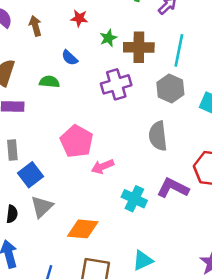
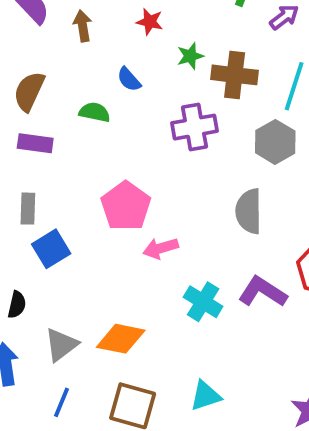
gray triangle: (42, 207) -> (61, 345), moved

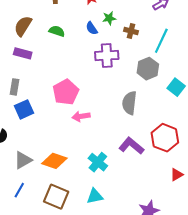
brown cross: (235, 75) -> (131, 31), size x0.6
blue semicircle: (129, 79) -> (92, 28), moved
green semicircle: (95, 112) -> (57, 31), moved
cyan cross: (203, 302) -> (98, 162), moved

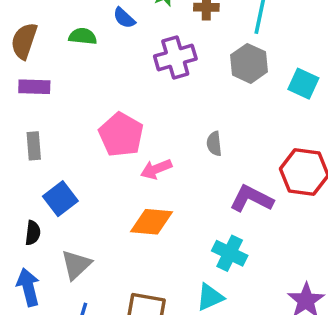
blue semicircle: (92, 28) -> (124, 18), moved
gray semicircle: (129, 103) -> (214, 144), moved, size x0.6
blue square: (24, 109) -> (60, 199), moved
orange diamond: (54, 161) -> (151, 222), moved
cyan cross: (98, 162) -> (230, 253), moved

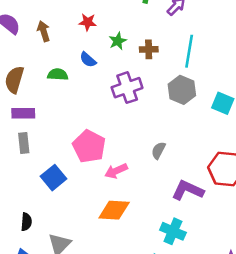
gray semicircle: (214, 144) -> (158, 150), turned 36
gray rectangle: (34, 146) -> (24, 143), moved
blue square: (60, 199) -> (53, 178), moved

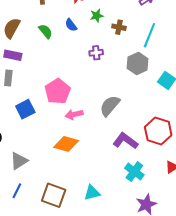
green semicircle: (58, 74) -> (46, 31), turned 35
purple cross: (127, 88) -> (96, 53), size x0.6
gray semicircle: (158, 150) -> (110, 106), size x1.6
cyan cross: (173, 231) -> (134, 172), moved

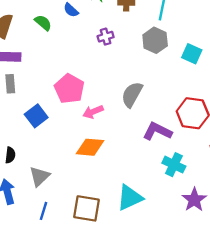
cyan triangle: (92, 193) -> (130, 198), size x1.4

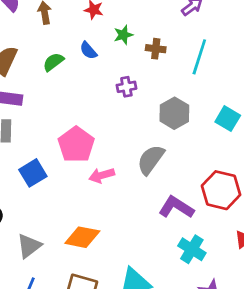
green semicircle: (43, 23) -> (53, 62), turned -84
gray hexagon: (155, 40) -> (174, 113), moved
orange diamond: (90, 147) -> (82, 237), moved

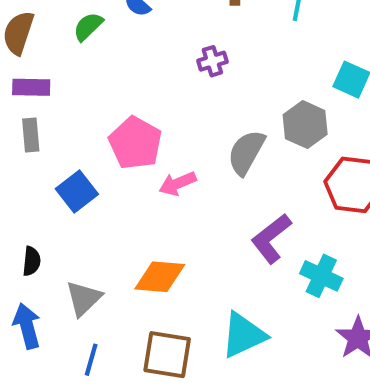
purple cross: (126, 87) -> (212, 61), moved
gray hexagon: (174, 113) -> (305, 125), moved
purple L-shape: (176, 207) -> (271, 238), moved, turned -64

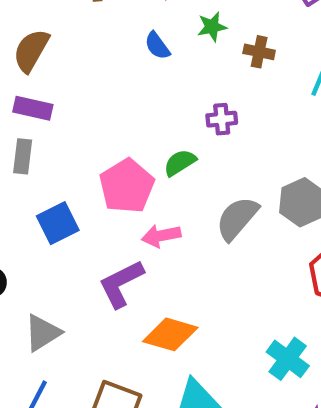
green semicircle: (88, 26) -> (180, 163), moved
purple L-shape: (271, 238) -> (121, 284), moved
orange diamond: (160, 277) -> (170, 334), moved

